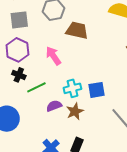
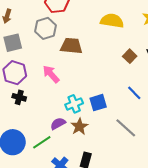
green line: (36, 87) -> (42, 142), moved

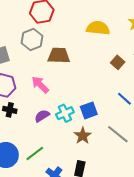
purple semicircle: (58, 124) -> (42, 116), moved
brown star: (79, 127) -> (83, 136), moved

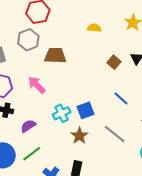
yellow semicircle: (98, 28) -> (94, 28), size x0.6
purple semicircle: (42, 116) -> (28, 126), moved

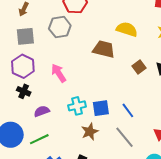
yellow semicircle: (94, 28) -> (127, 29), size x1.5
brown trapezoid: (55, 56) -> (104, 49), moved
blue line: (121, 99) -> (128, 110), moved

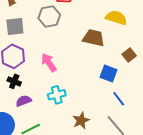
cyan cross: (77, 106) -> (57, 95), moved
blue square: (101, 108) -> (108, 73), moved, turned 30
purple semicircle: (42, 111) -> (24, 101), moved

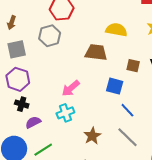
brown square: (129, 55) -> (133, 66), turned -32
pink arrow: (49, 63) -> (71, 88), moved, turned -90

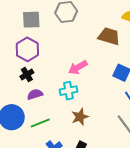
black cross: (22, 104) -> (27, 74), turned 32
brown star: (92, 136) -> (80, 117), moved

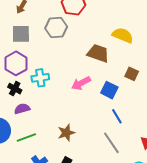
pink arrow: (78, 67) -> (81, 83), moved
black cross: (27, 74) -> (15, 89), turned -32
cyan cross: (68, 91) -> (40, 78), moved

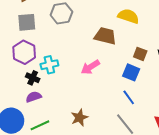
black cross: (15, 89) -> (33, 78), moved
blue square: (109, 90) -> (131, 72), moved

